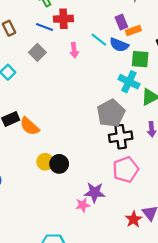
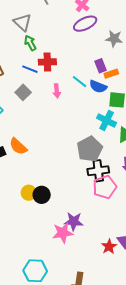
orange semicircle: (29, 126) -> (18, 146), moved
pink pentagon: (126, 170) -> (105, 187), moved
pink star: (83, 205) -> (63, 233), size x1.5

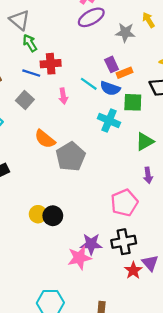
cyan cross: (107, 120) -> (109, 121), moved
orange semicircle: (18, 146) -> (45, 139), moved
gray pentagon: (90, 149) -> (71, 157), moved
black cross: (98, 171) -> (124, 242), moved

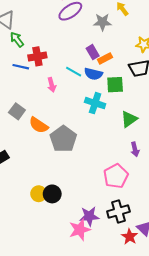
gray square: (25, 100) -> (17, 111), moved

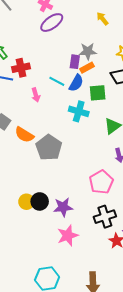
gray star: (102, 22) -> (88, 51), moved
purple rectangle: (93, 52) -> (75, 62), turned 40
blue semicircle: (93, 74) -> (76, 83), turned -72
purple star: (89, 216) -> (63, 207), moved

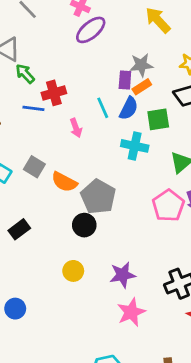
yellow arrow: (102, 19) -> (158, 20), size x1.5
cyan line: (57, 81) -> (103, 108), turned 42
pink pentagon: (101, 182) -> (168, 206), moved
black circle: (40, 201) -> (84, 225), moved

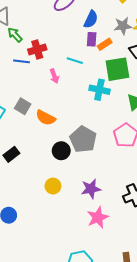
gray star: (141, 65) -> (123, 26), moved
cyan line: (103, 108) -> (75, 61), turned -49
blue semicircle: (129, 108) -> (91, 19), moved
green square: (158, 119) -> (117, 69), size x1.4
gray pentagon: (98, 197) -> (83, 139), moved

